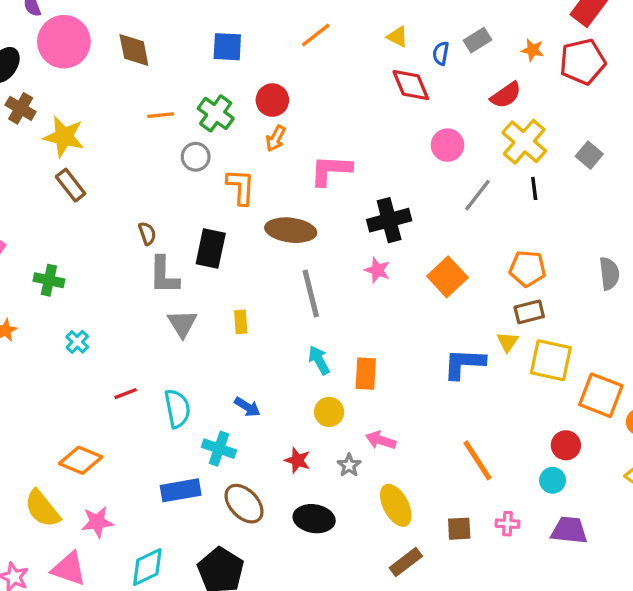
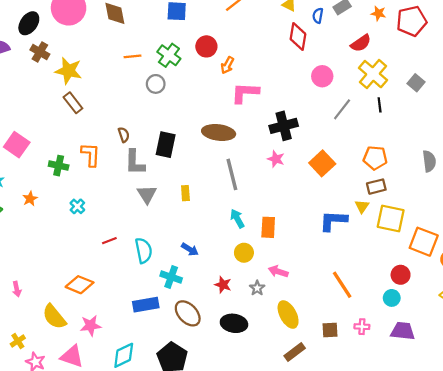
red diamond: (411, 85) -> (298, 37), turned 32
orange arrow: (276, 138) -> (227, 65), moved
orange L-shape: (241, 187) -> (91, 155), moved

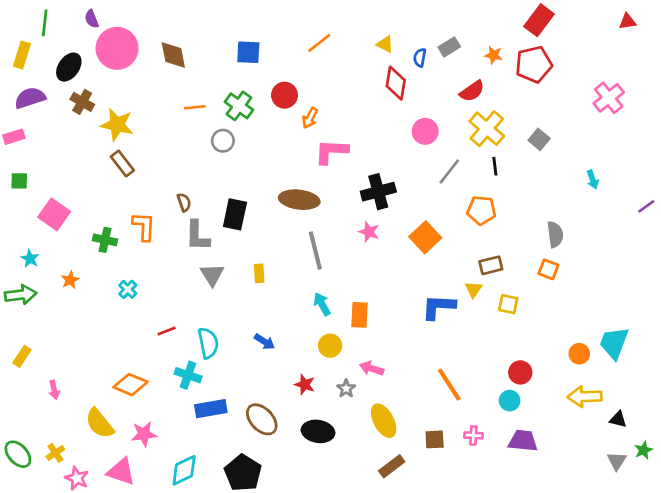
orange pentagon: (375, 158) -> (481, 210), moved
yellow square: (391, 219) -> (508, 304), size x0.6
orange square: (424, 242) -> (548, 269), moved, size x0.6
cyan cross: (171, 277) -> (188, 375), moved

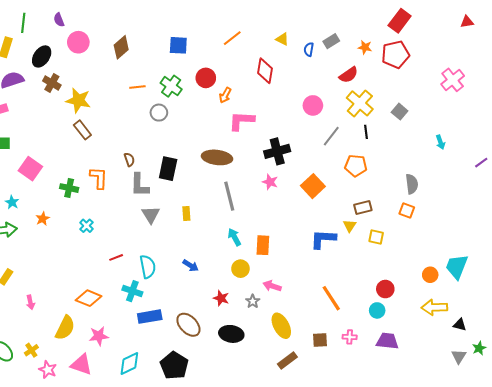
pink circle: (117, 48) -> (78, 42), size x0.7
brown diamond: (173, 55) -> (121, 47), turned 60
red diamond: (396, 83) -> (265, 71), moved
yellow semicircle: (100, 423) -> (65, 328), turned -115

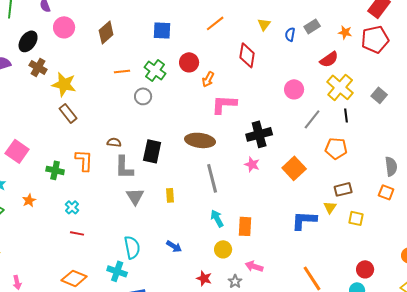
yellow triangle: (282, 39) -> (264, 24), turned 40
brown semicircle: (129, 159) -> (114, 142), turned -64
red line: (116, 257) -> (77, 233), moved, turned 32

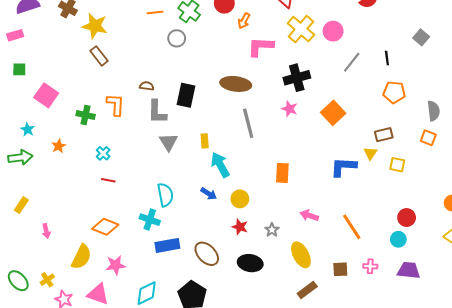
yellow cross: (340, 87) -> (301, 29), moved
orange pentagon: (336, 148) -> (394, 92), moved
cyan arrow: (217, 218) -> (220, 165), moved, size x1.4
yellow circle: (223, 249) -> (240, 199), moved
pink arrow: (254, 266) -> (309, 215), moved

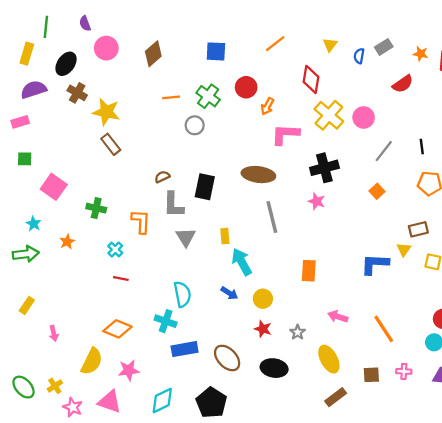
brown semicircle: (147, 86) -> (162, 177), turned -32
orange L-shape: (116, 105) -> (141, 222), moved
orange square: (333, 113) -> (377, 191), moved, size x0.6

